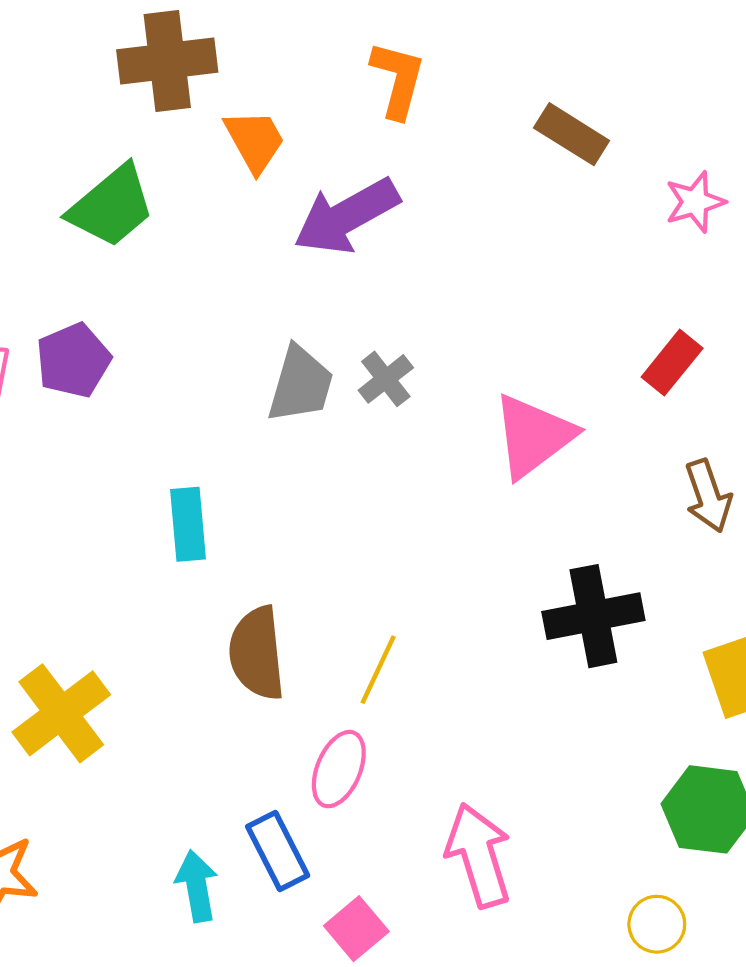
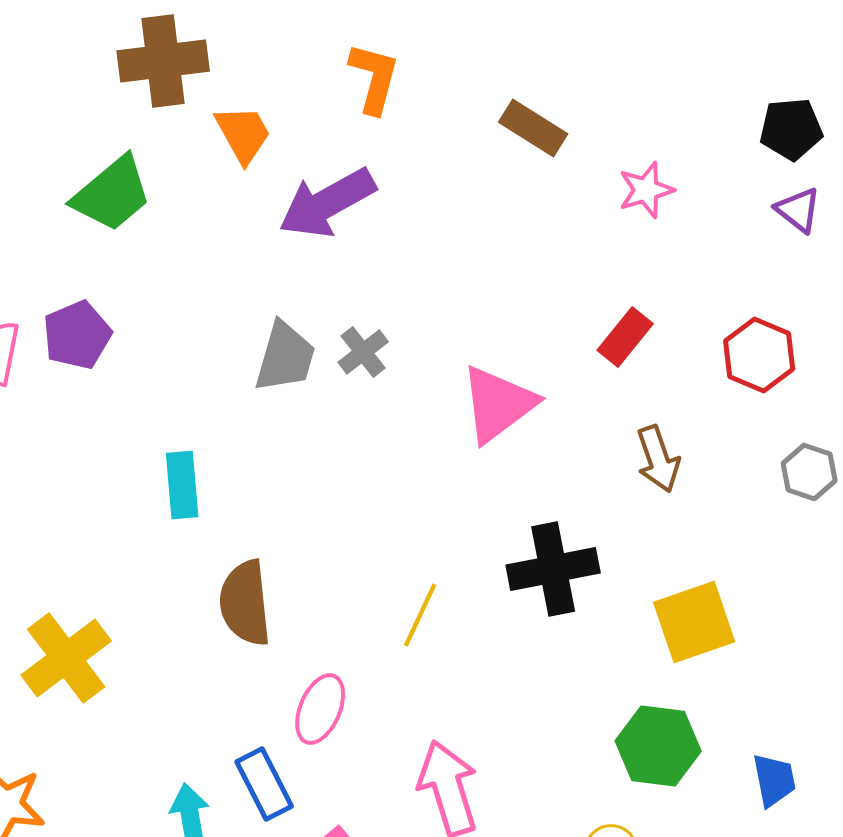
yellow line: (378, 670) -> (420, 615), moved

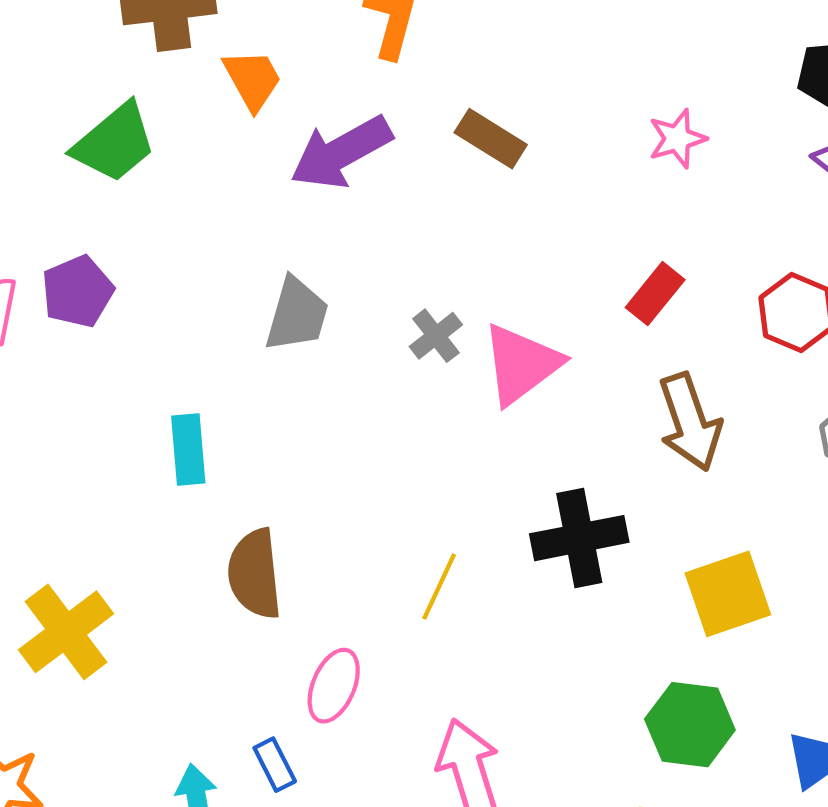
brown rectangle: (533, 128) -> (491, 139), moved
gray cross: (363, 352) -> (436, 336), moved
brown arrow: (658, 459) -> (690, 422), size x1.4
blue rectangle: (264, 784) -> (275, 765), size x0.7

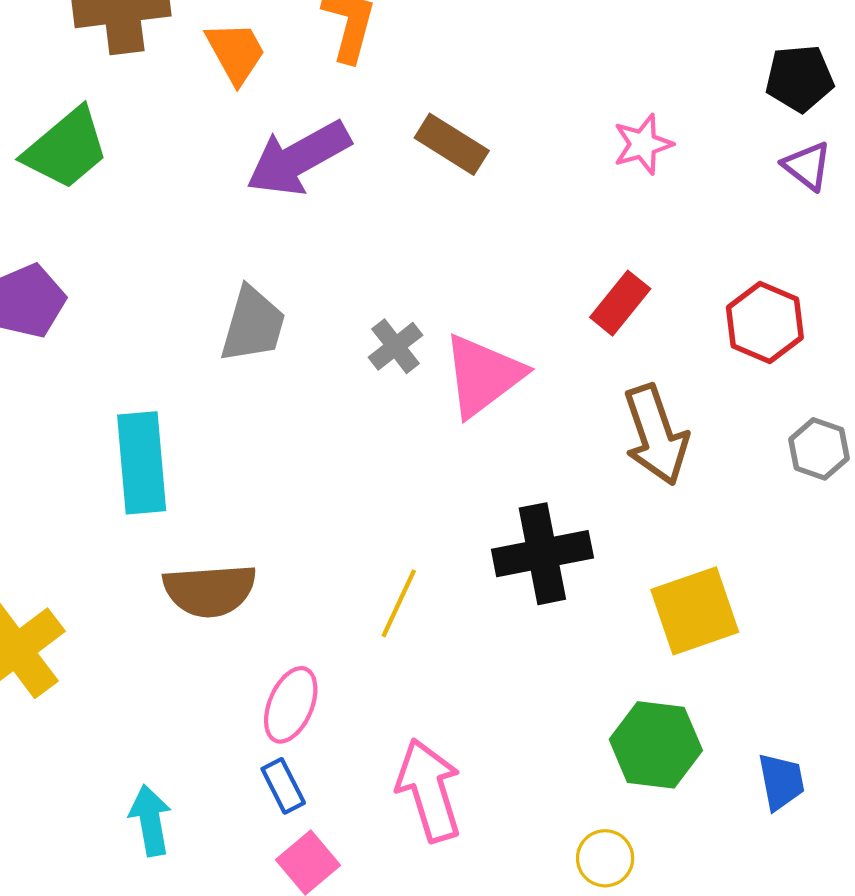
orange trapezoid: (253, 80) -> (236, 52), moved
cyan rectangle: (188, 450) -> (142, 463), size x1.4
brown semicircle: (255, 574) -> (210, 590), turned -88
blue rectangle: (275, 765) -> (283, 786), moved

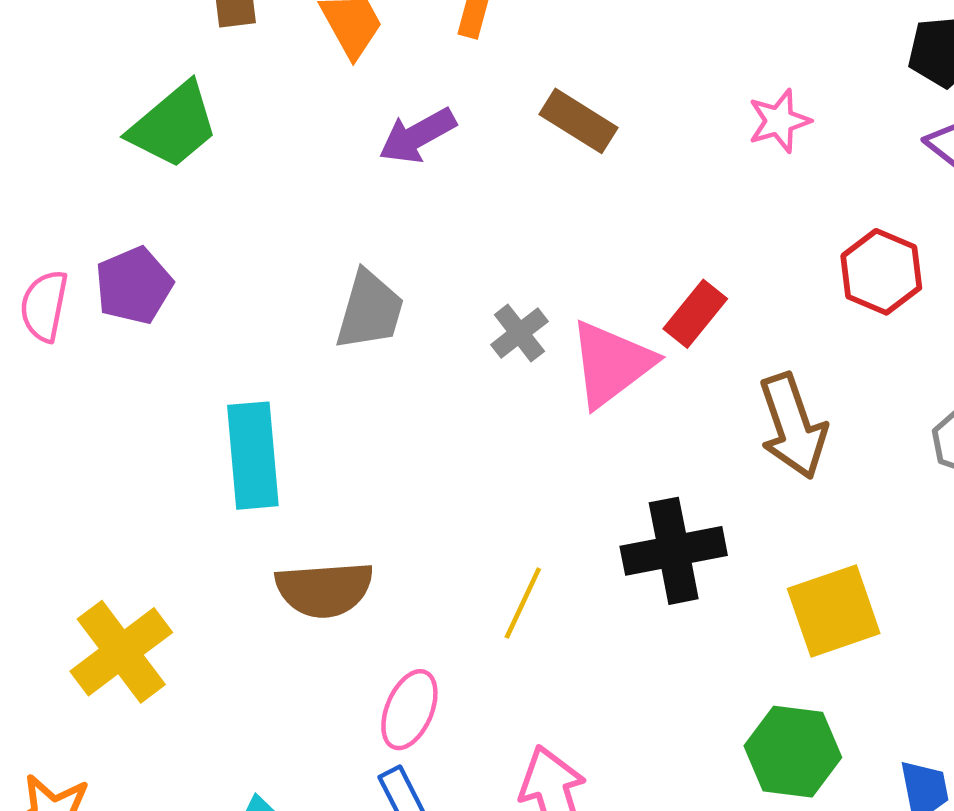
purple arrow: (298, 158) -> (417, 136), size x0.7
red rectangle: (620, 303) -> (695, 314), moved
red hexagon: (765, 322) -> (881, 272), moved

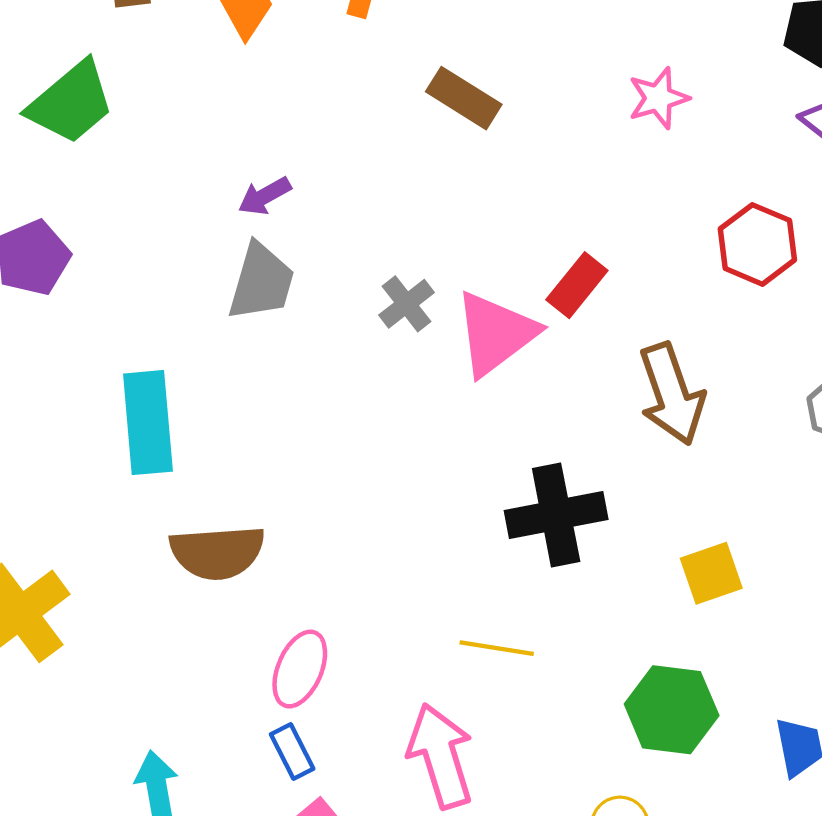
purple arrow: (417, 136) -> (265, 196), moved, size x0.7
yellow line: (523, 603) -> (497, 648), moved, turned 74
yellow square: (834, 611) -> (711, 573), size x0.7

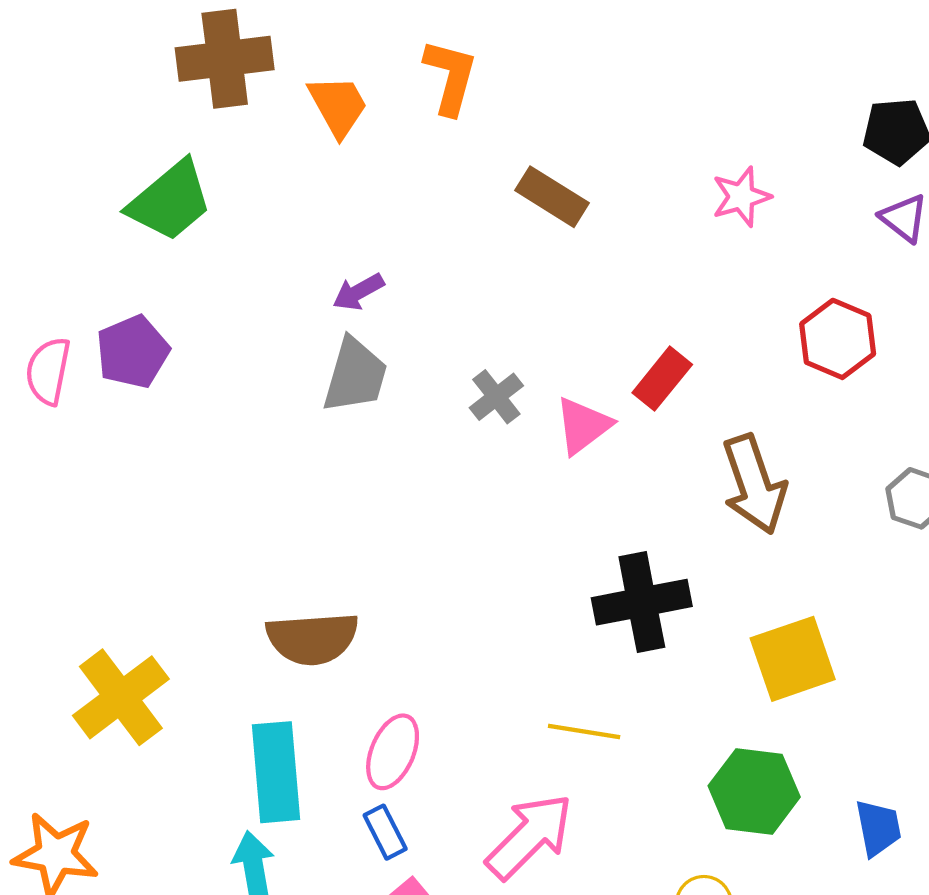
pink triangle: (496, 334) -> (583, 426), size x0.7
cyan rectangle: (148, 423) -> (276, 772), moved
yellow square: (711, 573) -> (793, 659), size x1.4
pink arrow: (441, 756) -> (530, 836), turned 62

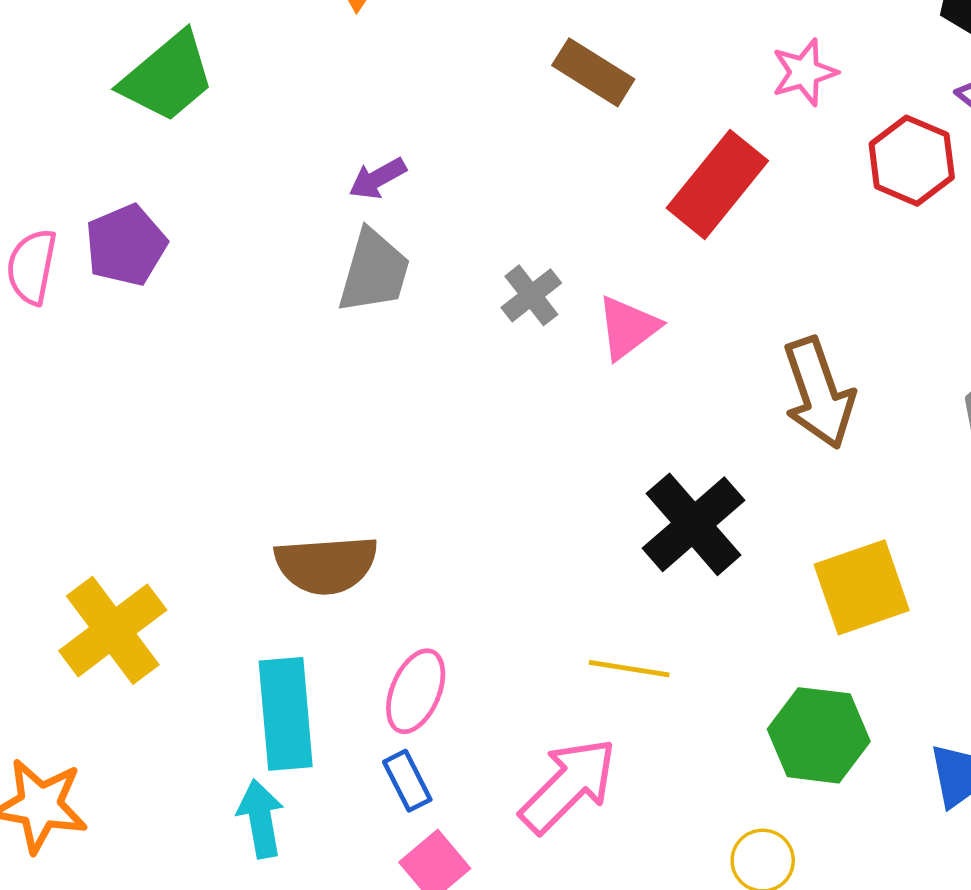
red hexagon: (838, 339) -> (912, 161), moved
red rectangle: (662, 379) -> (717, 184), moved, size x1.5
black cross: (642, 602) -> (693, 524), turned -30

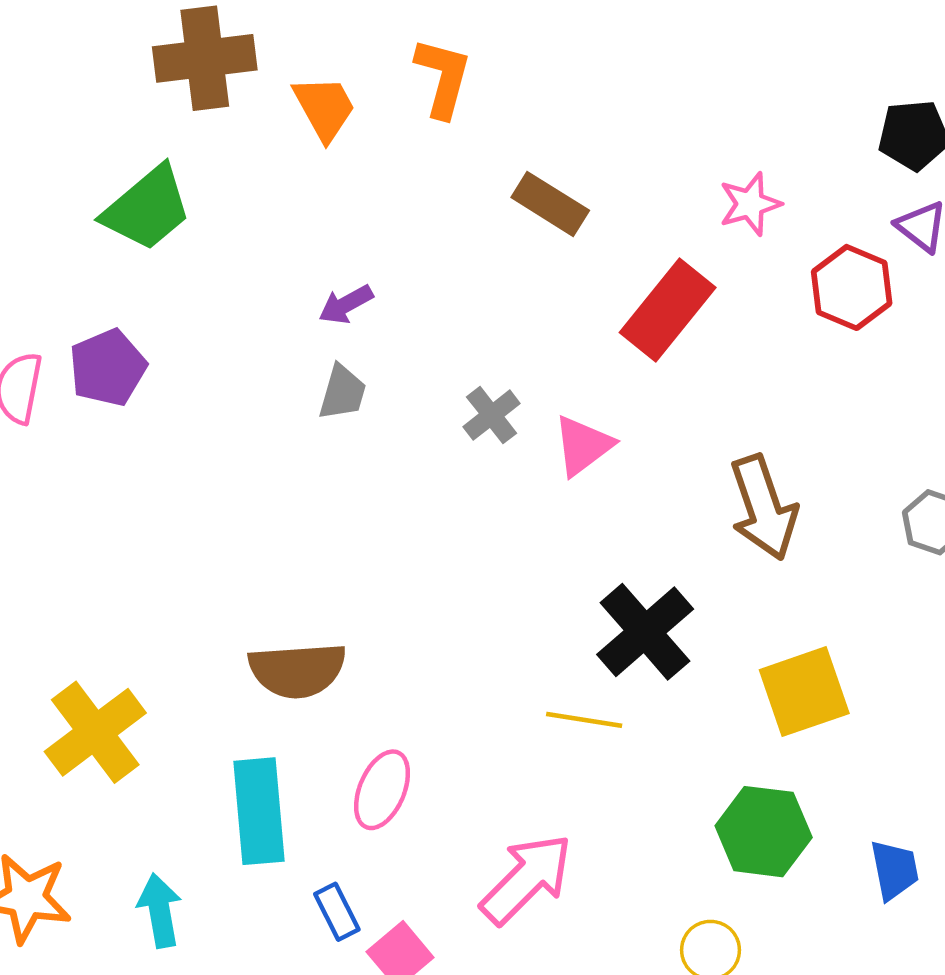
gray trapezoid: (374, 271) -> (343, 392), size x0.7
yellow line: (629, 669) -> (584, 720), moved
blue rectangle: (407, 781) -> (337, 912), moved
cyan arrow: (261, 819) -> (160, 911), moved

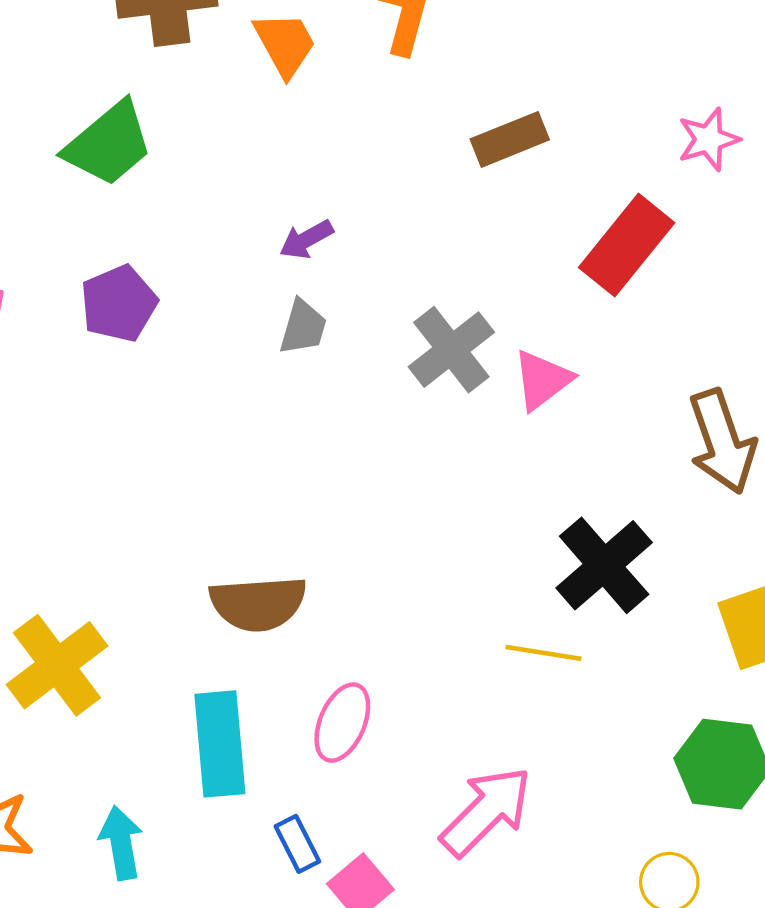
brown rectangle: (550, 204) -> (510, 139), turned -54
purple pentagon: (108, 368) -> (119, 303), moved
gray cross: (492, 415) -> (451, 350), size x1.5

